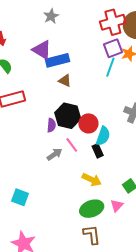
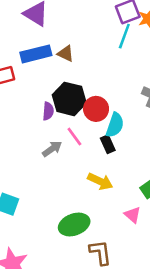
blue rectangle: (58, 60) -> (36, 54), moved
pink triangle: (117, 205) -> (133, 215), turned -32
green ellipse: (92, 209) -> (74, 224), moved

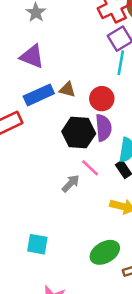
red circle: (96, 109) -> (102, 99), moved
purple semicircle: (48, 111) -> (103, 128), moved, size x1.5

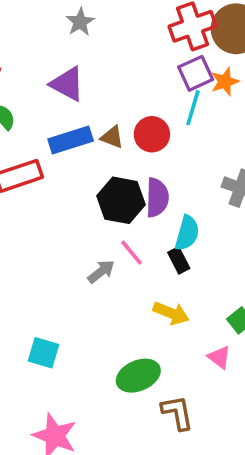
red circle: (102, 99) -> (152, 134), moved

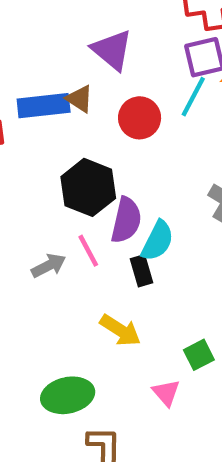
purple triangle: (67, 84) -> (112, 50), moved
brown triangle: (112, 137) -> (80, 99), moved
purple semicircle: (157, 198) -> (126, 220), moved

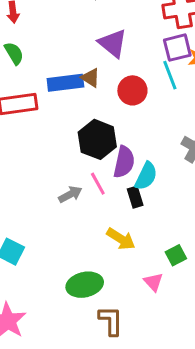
cyan line: (193, 97) -> (170, 75), turned -48

